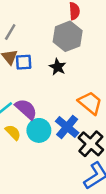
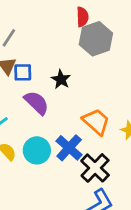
gray hexagon: (68, 36) -> (96, 39), moved
purple semicircle: (26, 109) -> (37, 103), moved

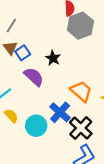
blue square: (23, 72) -> (23, 53), turned -32
cyan circle: (37, 150) -> (36, 126), moved

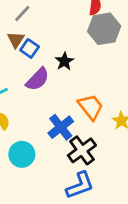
blue square: (23, 53) -> (30, 48), turned -32
purple semicircle: (34, 77) -> (38, 79), turned 80
cyan circle: (36, 126) -> (22, 154), moved

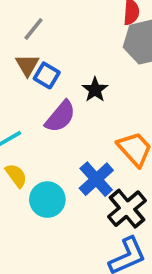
cyan circle: (22, 154) -> (47, 200), moved

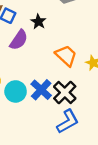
blue cross: (96, 179) -> (41, 90), moved

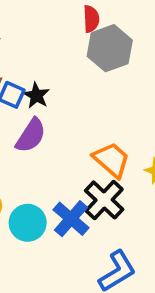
black star: (38, 22) -> (36, 95), moved
black cross: (65, 92) -> (104, 200), moved

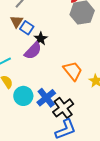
black star: (36, 95) -> (41, 39), moved
black cross: (104, 200) -> (63, 108), moved

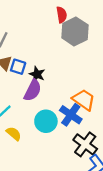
cyan circle: (23, 96) -> (46, 121), moved
blue cross: (46, 98) -> (71, 115), moved

